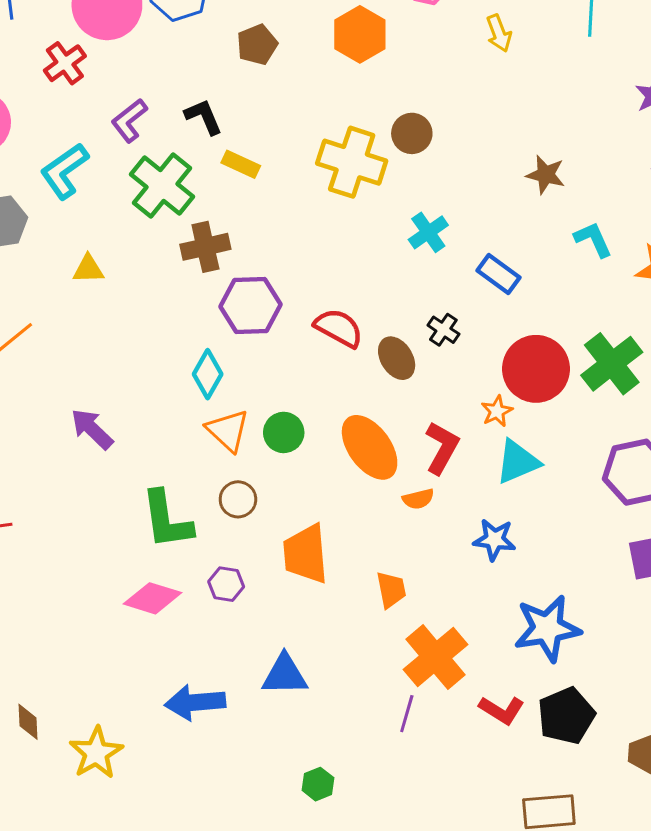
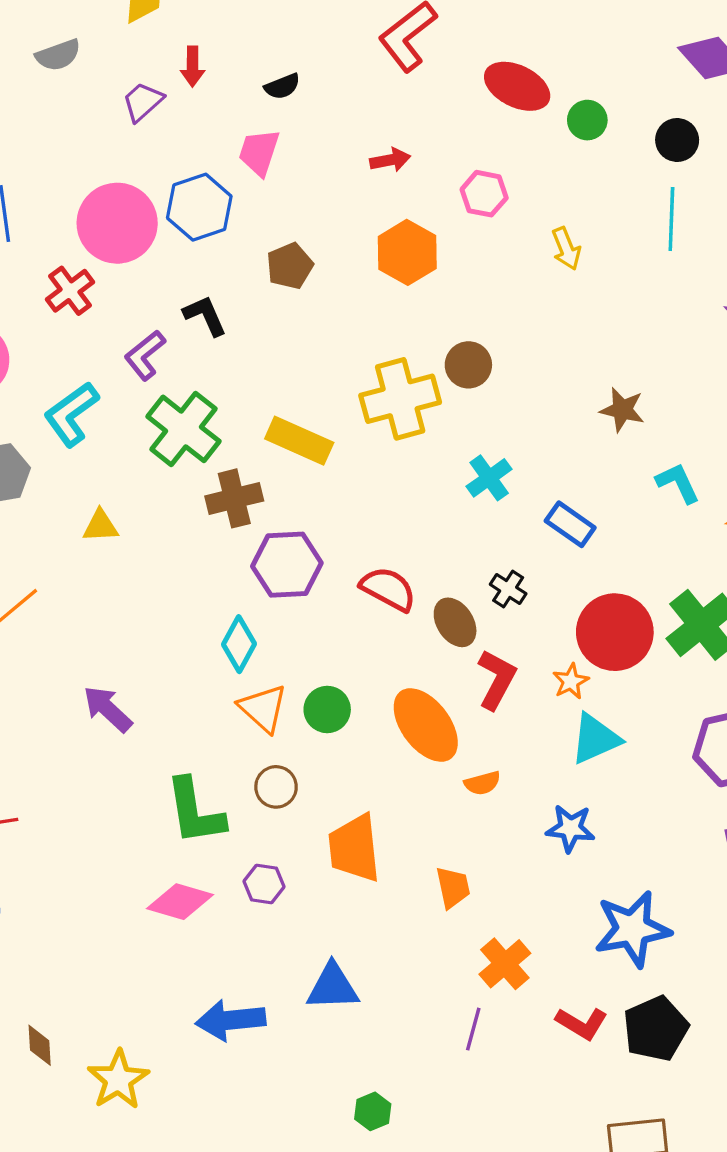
black L-shape: (203, 117) -> (205, 316), moved
yellow cross: (352, 162) -> (400, 399), turned -32
yellow rectangle: (241, 164) -> (299, 441), moved, size x1.5
red L-shape: (442, 448) -> (497, 679), moved
orange cross: (435, 657) -> (505, 964), size x0.7

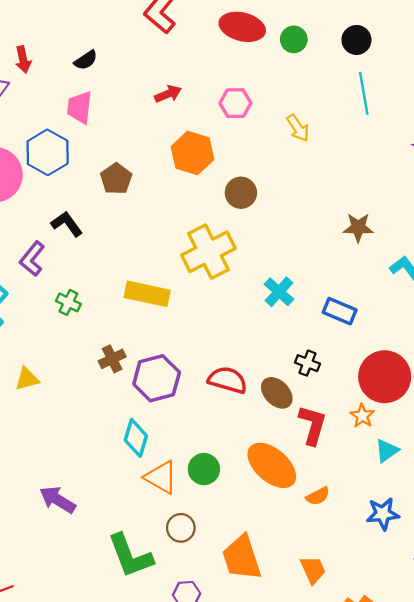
brown circle: (468, 365) -> (241, 193), moved
green cross: (183, 429) -> (68, 302), size x0.5
brown cross: (234, 498) -> (112, 359), moved, size x0.7
cyan triangle: (595, 739) -> (387, 451), size x0.7

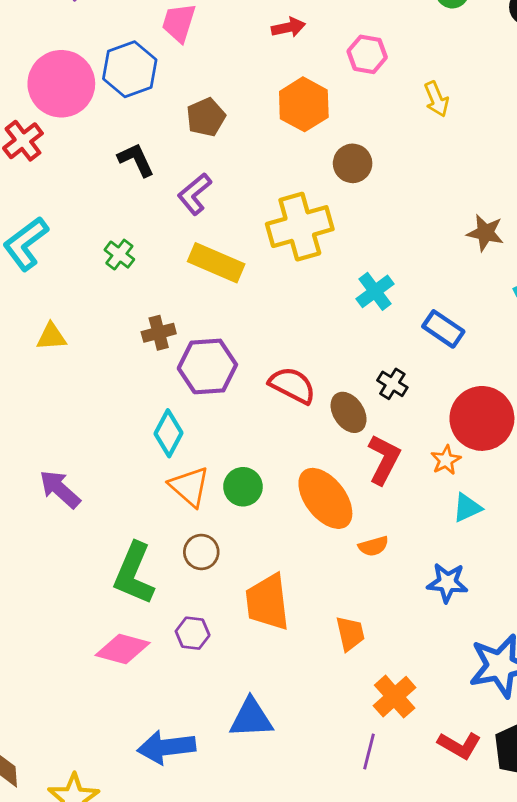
purple L-shape: (32, 259) -> (195, 194), moved
green L-shape: (130, 556) -> (134, 574), turned 33

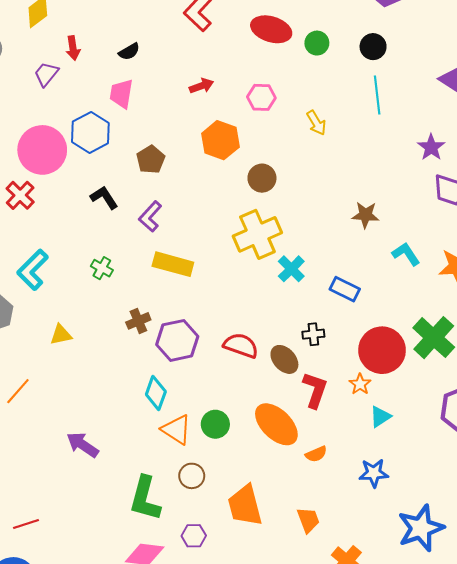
yellow cross: (300, 227) -> (257, 234), moved
black cross: (392, 384) -> (313, 334), turned -30

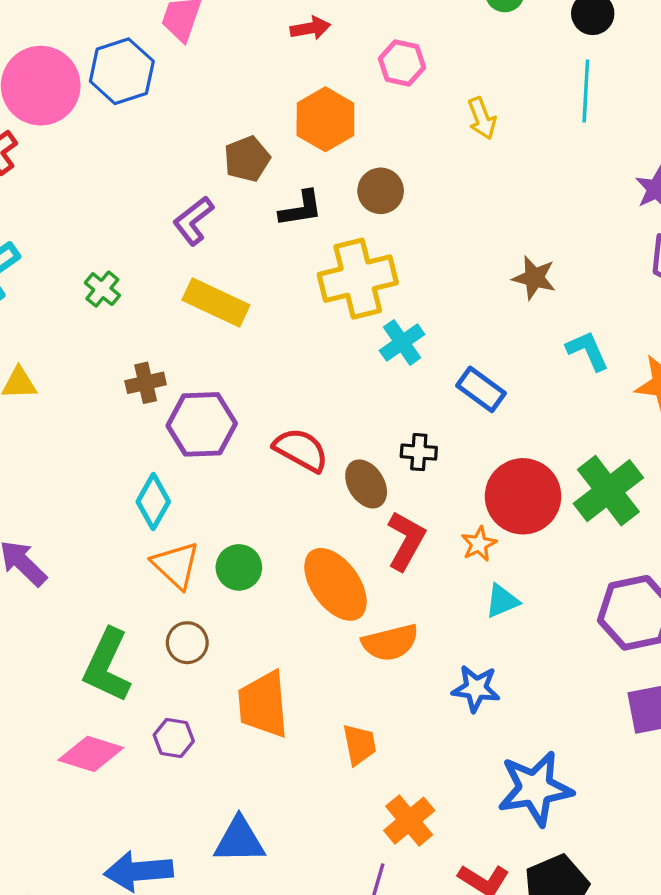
brown pentagon: (151, 159) -> (247, 159), moved
black L-shape: (104, 198) -> (301, 209), moved, turned 104
orange semicircle: (316, 454) -> (390, 642), size x1.6

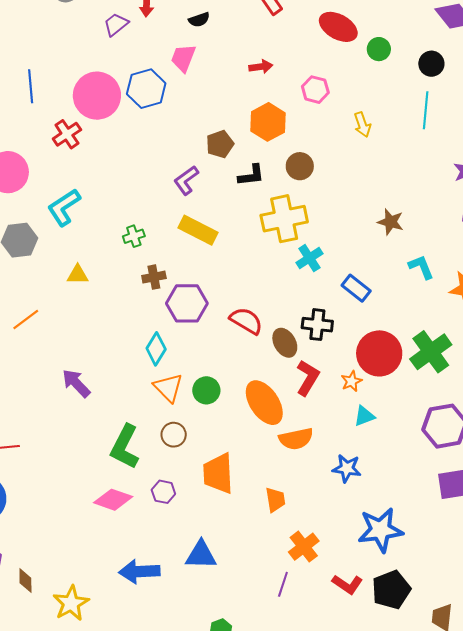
green cross: (102, 289) -> (134, 236), moved, turned 30
black cross: (419, 452) -> (317, 325), size x1.4

